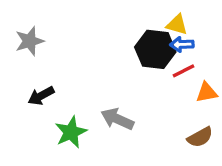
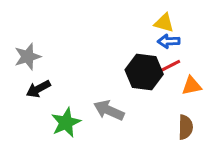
gray star: (29, 41) -> (28, 57), moved
black hexagon: (155, 49) -> (144, 72), moved
brown semicircle: (200, 137) -> (185, 127), turned -60

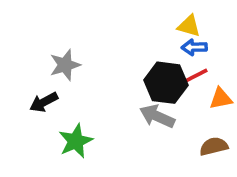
gray star: (28, 57) -> (65, 65), moved
gray arrow: (109, 110) -> (157, 116), moved
brown semicircle: (185, 127) -> (214, 146), turned -105

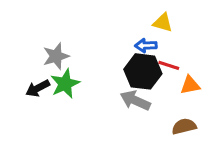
blue arrow: (194, 47) -> (146, 46), moved
red line: (196, 76) -> (169, 65), turned 45
green star: (76, 141) -> (65, 84), moved

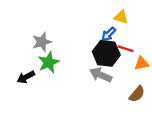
blue arrow: (146, 46) -> (109, 34), turned -42
black arrow: (38, 88) -> (26, 77), moved
brown semicircle: (184, 126) -> (137, 94), turned 144

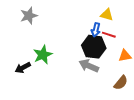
blue arrow: (109, 34) -> (96, 30), turned -32
gray star: (42, 42) -> (29, 16), moved
red line: (126, 49) -> (109, 35), moved

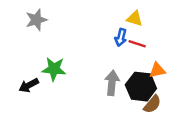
black hexagon: (94, 47) -> (141, 87), moved
green star: (43, 55) -> (54, 69), turned 30
gray arrow: (89, 66) -> (112, 83), turned 72

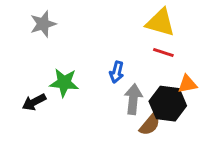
yellow triangle: (135, 19) -> (160, 22), size x1.5
blue arrow: (121, 37) -> (117, 72), moved
brown semicircle: (152, 104) -> (150, 125), moved

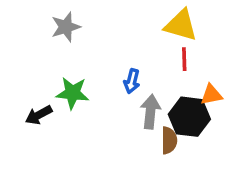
gray star: (43, 24) -> (66, 27), moved
red line: (163, 53) -> (184, 59), turned 70
brown semicircle: (150, 125) -> (169, 140), turned -40

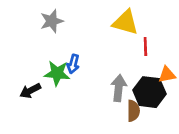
yellow triangle: (181, 25) -> (125, 22), moved
blue arrow: (132, 81) -> (73, 64), moved

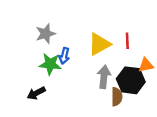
gray star: (52, 21) -> (46, 34), moved
yellow triangle: (125, 22) -> (99, 44), moved, turned -45
black arrow: (30, 91) -> (36, 93), moved

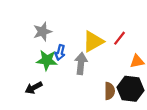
red line: (127, 41) -> (119, 38), turned 40
gray arrow: (104, 77) -> (81, 63), moved
black hexagon: (131, 80) -> (130, 89), moved

